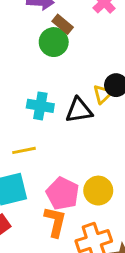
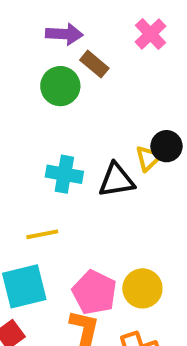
green circle: (54, 42) -> (60, 86), moved

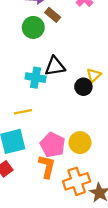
black circle: (167, 146) -> (83, 87), moved
yellow triangle: (148, 158) -> (94, 75), moved
black triangle: (116, 180) -> (55, 66), moved

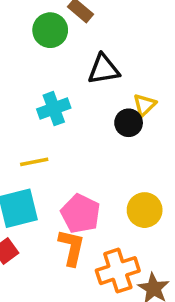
black triangle: (55, 66) -> (104, 69), moved
cyan cross: (36, 78) -> (54, 109), turned -30
yellow circle: (80, 143) -> (145, 210), moved

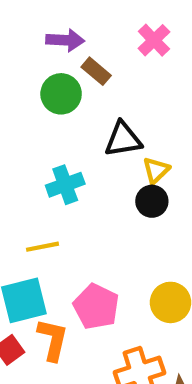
yellow triangle: (145, 105) -> (156, 170), moved
orange L-shape: (72, 247) -> (53, 340), moved

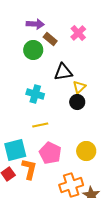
pink cross: (154, 40) -> (78, 33), moved
cyan cross: (65, 185) -> (35, 94), turned 36
yellow line: (42, 247) -> (40, 125), moved

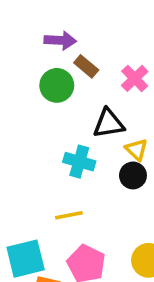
pink cross: (78, 33) -> (135, 78), moved
yellow triangle: (79, 87) -> (136, 149), turned -32
cyan cross: (35, 94) -> (79, 162), moved

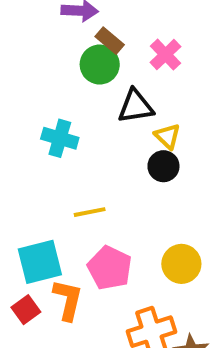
green circle: (57, 85) -> (100, 65), moved
cyan cross: (79, 162) -> (60, 138), moved

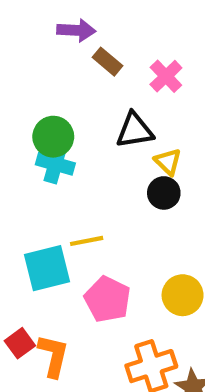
green circle: (100, 65) -> (53, 137), moved
cyan square: (40, 262) -> (47, 268), moved
orange L-shape: (68, 300) -> (53, 356), moved

